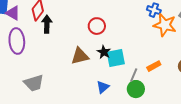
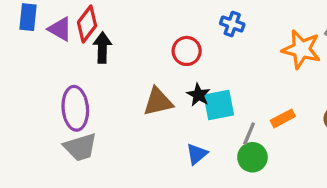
blue cross: (154, 10) -> (232, 24), moved
purple triangle: (13, 13) -> (60, 29), moved
purple ellipse: (17, 41) -> (75, 108), moved

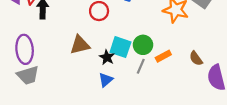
black star: (198, 95) -> (107, 57), moved
cyan square: (219, 105) -> (120, 47), turned 30
green circle: (252, 157) -> (143, 45), moved

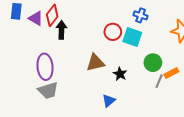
cyan square: (120, 47) -> (132, 37), moved
gray line: (141, 66) -> (159, 81), moved
blue triangle: (106, 80) -> (109, 101), moved

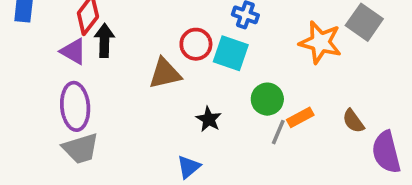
purple triangle: (36, 18) -> (73, 51), moved
brown triangle: (95, 63) -> (165, 73), moved

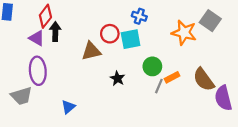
cyan square: (231, 53) -> (131, 39), turned -30
brown semicircle: (353, 121) -> (204, 80), size x1.6
gray trapezoid: (81, 148) -> (21, 96), moved
blue triangle: (189, 167) -> (68, 107), moved

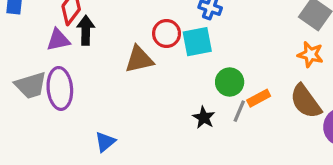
orange star: (184, 33) -> (310, 55), moved, size x0.7
purple triangle: (37, 38) -> (58, 40), turned -42
black star: (117, 78) -> (204, 118), moved
gray trapezoid: (21, 96) -> (31, 85), moved

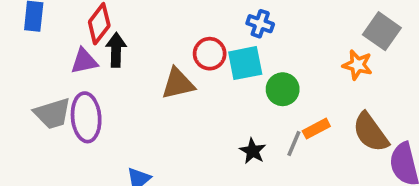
orange star: (310, 55) -> (357, 65), moved
green circle: (230, 82) -> (283, 89), moved

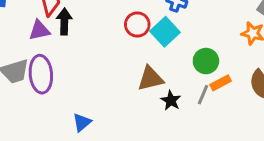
cyan square: (245, 63) -> (165, 32), turned -32
brown triangle: (178, 84) -> (150, 79), moved
green circle: (283, 89) -> (206, 61), moved

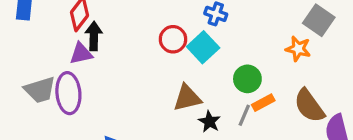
purple triangle: (39, 30) -> (81, 54), moved

